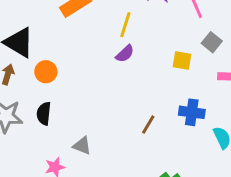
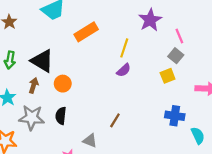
gray square: (212, 42) -> (176, 56), moved
yellow square: (182, 60) -> (168, 76), turned -32
brown line: (148, 125) -> (115, 120), moved

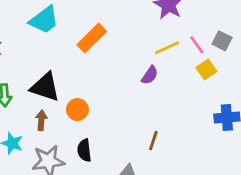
pink line: (179, 36) -> (197, 45), moved
yellow line: (124, 48) -> (167, 48), moved, turned 60
gray square: (176, 56) -> (222, 41), moved

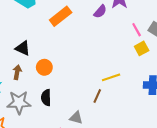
yellow line: (167, 48) -> (111, 77), moved
purple semicircle: (150, 75) -> (100, 12), moved
black triangle: (45, 87) -> (23, 48), size x0.7

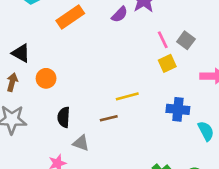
brown line: (97, 96) -> (109, 118), turned 48
black semicircle: (46, 98) -> (64, 117), moved

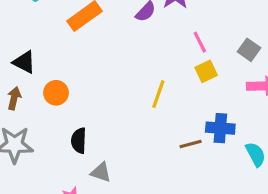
gray square: (186, 40) -> (249, 50), moved
yellow line: (127, 96) -> (158, 94), moved, turned -55
brown line: (109, 118) -> (191, 144), moved

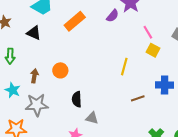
black triangle: (24, 62) -> (34, 33), moved
yellow square: (206, 71) -> (153, 50), turned -32
brown line: (191, 144) -> (138, 98), moved

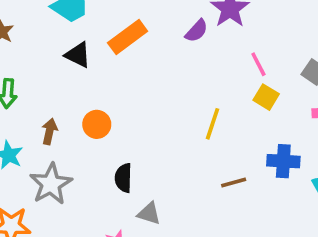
black triangle: (34, 33) -> (78, 55), moved
gray star: (37, 105) -> (51, 184), turned -30

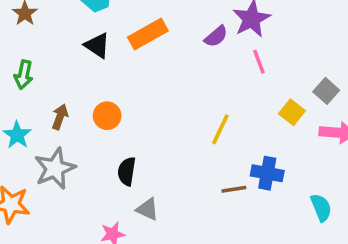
pink line: (258, 64) -> (259, 62), moved
yellow square: (266, 97) -> (292, 112), moved
blue cross: (283, 161) -> (267, 173), moved

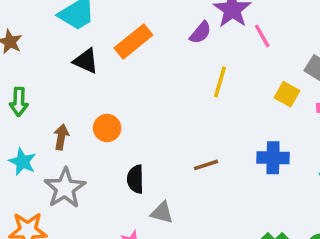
pink line: (259, 62) -> (262, 36), moved
yellow line: (220, 129) -> (220, 82), moved
brown line: (234, 189) -> (206, 165), moved

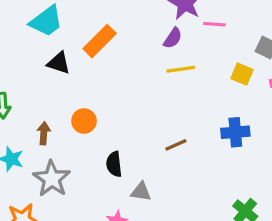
purple semicircle: (200, 33) -> (173, 38), moved
pink line: (262, 36) -> (214, 24), turned -50
yellow line: (220, 82) -> (181, 69), turned 72

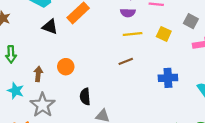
purple semicircle: (173, 38) -> (128, 13), turned 56
yellow square: (242, 74) -> (164, 34), moved
brown line: (176, 145) -> (126, 61), moved

